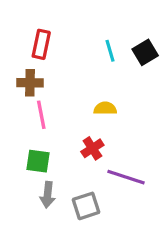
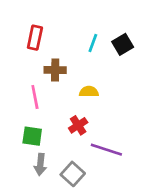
cyan line: (110, 51) -> (93, 43), turned 36
brown cross: (30, 83) -> (55, 70), moved
gray square: (86, 206) -> (73, 174), turned -30

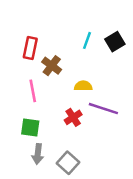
red rectangle: (35, 38) -> (30, 48), moved
brown cross: (55, 70) -> (52, 66), turned 36
purple line: (106, 150) -> (103, 109), moved

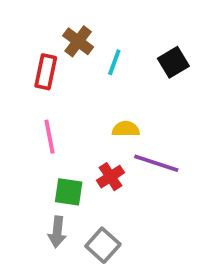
cyan line: (87, 40) -> (114, 62), moved
brown cross: (52, 66) -> (78, 41), moved
green square: (30, 127) -> (69, 192), moved

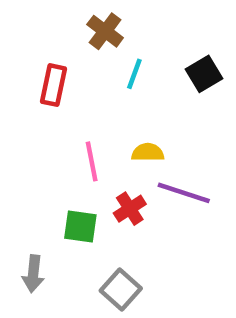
brown cross: (78, 41) -> (105, 31), moved
pink line: (50, 137) -> (92, 161), moved
gray arrow: (57, 232) -> (33, 274), moved

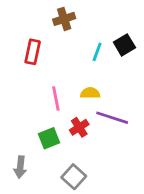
brown cross: (105, 31) -> (64, 19), turned 35
cyan line: (134, 74) -> (97, 52), moved
green square: (80, 227) -> (49, 138), turned -30

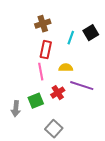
brown cross: (64, 19) -> (43, 24), moved
red rectangle: (33, 52) -> (46, 50), moved
gray arrow: (20, 167) -> (16, 109), moved

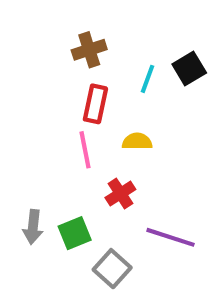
purple line: (82, 86) -> (170, 237), moved
green square: (36, 101) -> (75, 233), moved

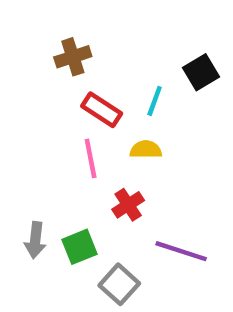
brown cross: (89, 50) -> (73, 57), moved
cyan line: (148, 79) -> (155, 101), moved
red rectangle: (95, 104) -> (102, 110), turned -69

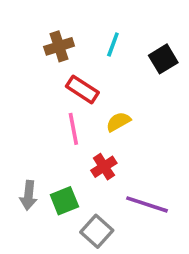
cyan line: (155, 101) -> (113, 45), moved
yellow semicircle: (146, 150) -> (118, 122), turned -30

